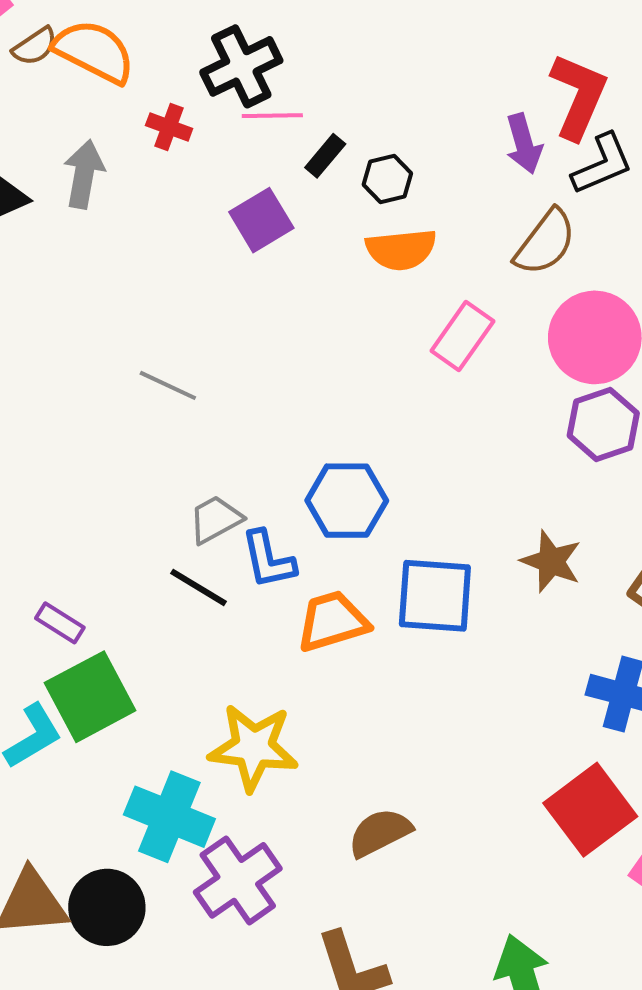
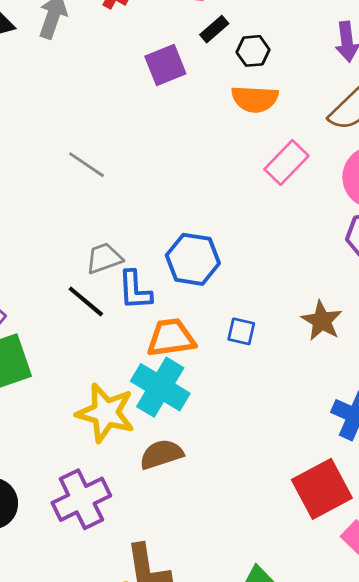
blue square: (435, 596) -> (241, 331), size x0.5
cyan cross: (169, 817) -> (160, 387), moved
brown semicircle: (380, 833) -> (161, 454), moved

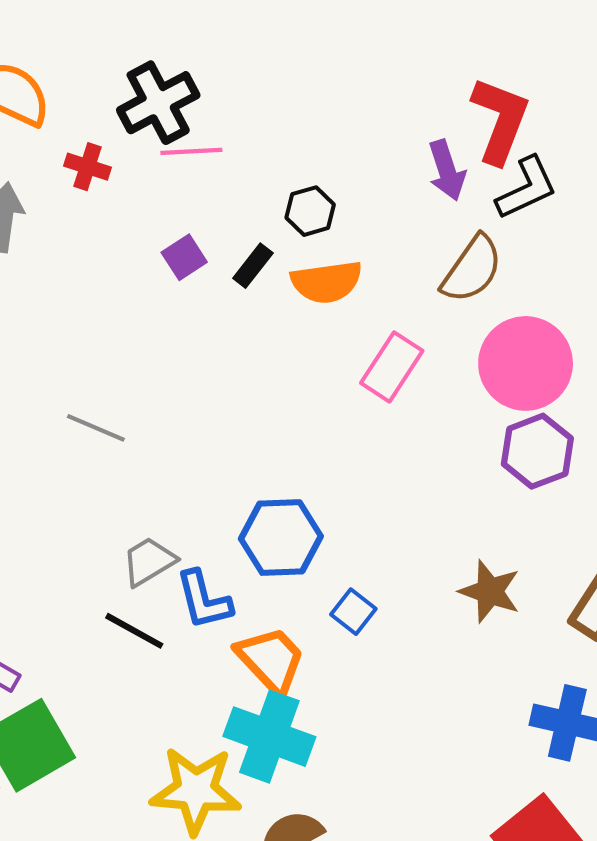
black rectangle: (214, 29) -> (253, 266), moved
purple square: (165, 65) -> (184, 257), size x0.7
blue square: (241, 331) -> (353, 612), moved, turned 36
orange trapezoid: (171, 338) -> (271, 660), turned 66

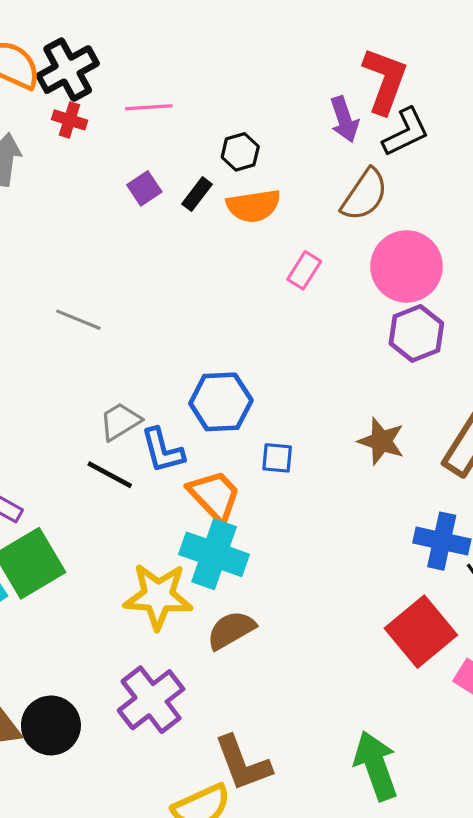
black cross: (158, 103) -> (68, 70), moved
pink rectangle: (392, 367) -> (304, 270), size x0.7
blue square: (353, 612) -> (277, 458), turned -32

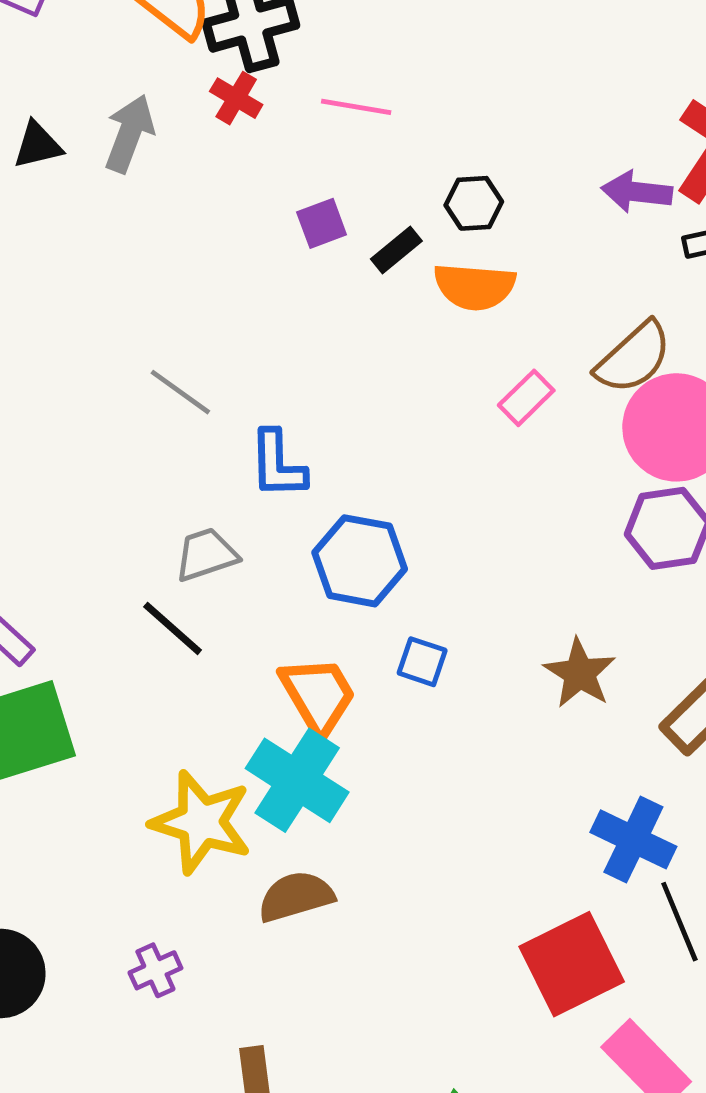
purple arrow: (344, 119) -> (637, 192), turned 102
brown semicircle: (365, 195) -> (634, 358), moved
blue L-shape: (163, 450) -> (278, 464), moved
purple cross: (151, 700) -> (155, 970), size x0.5

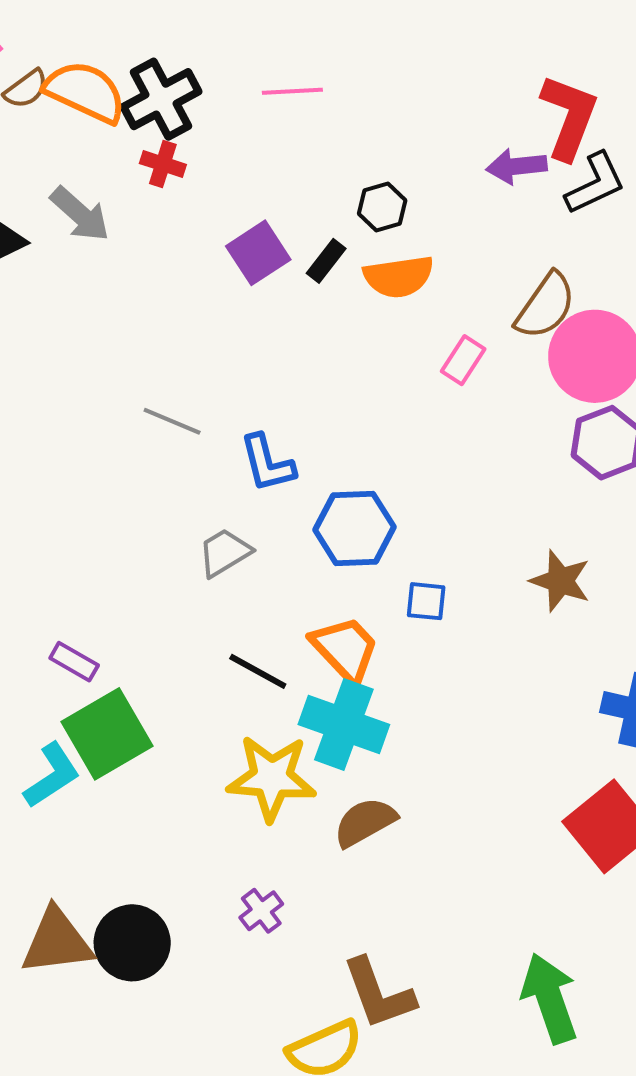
pink line: (356, 107) -> (292, 91), moved
gray arrow: (129, 134) -> (80, 214), turned 124
purple square: (322, 223) -> (258, 253), size x1.4
black line: (173, 628) -> (258, 671), moved

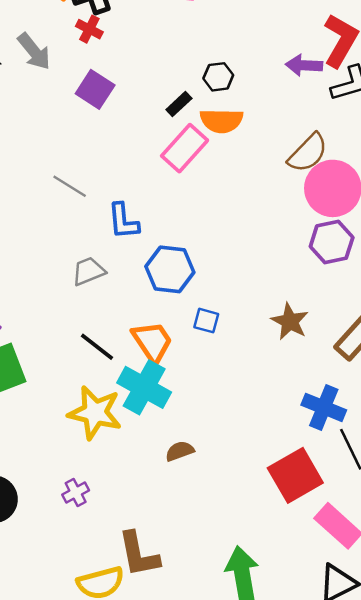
purple square: (258, 253) -> (95, 89), moved, turned -33
pink rectangle: (463, 360) -> (185, 148), moved, size x1.6
brown semicircle: (365, 822) -> (180, 451), moved, size x0.7

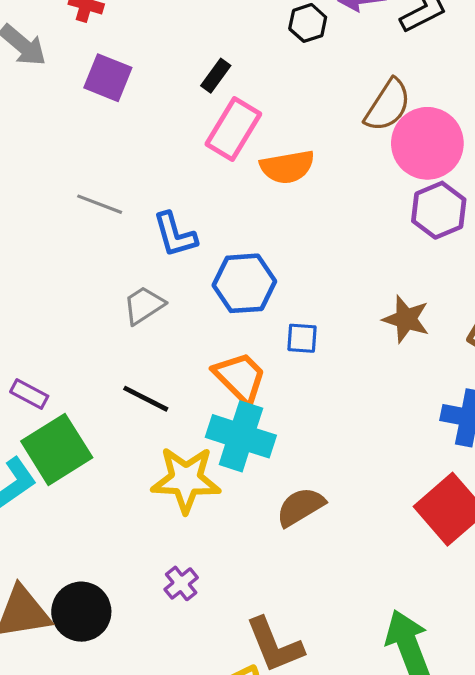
black hexagon: (218, 77) -> (308, 23), moved
orange semicircle: (221, 121) -> (287, 167), moved
black line: (97, 347) -> (146, 399), moved
brown semicircle: (180, 451) -> (300, 507), size x1.4

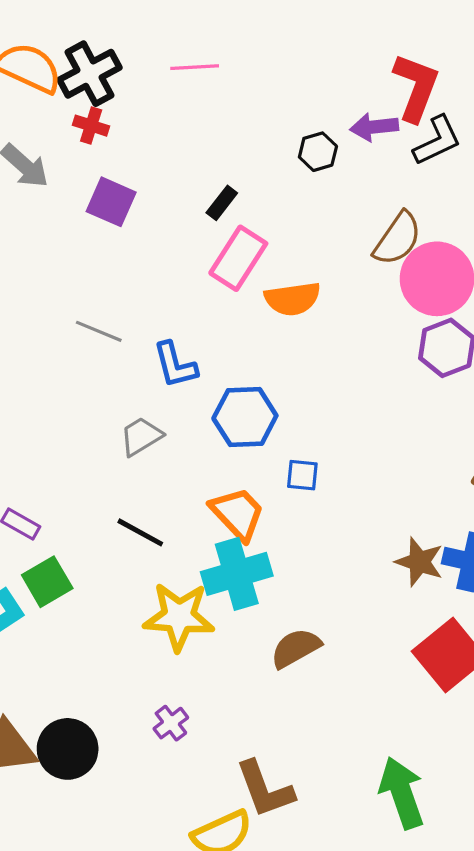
brown star: (406, 319) -> (419, 562), moved
cyan cross: (241, 436) -> (237, 574), turned -36
green square: (57, 449) -> (47, 582), size x0.7

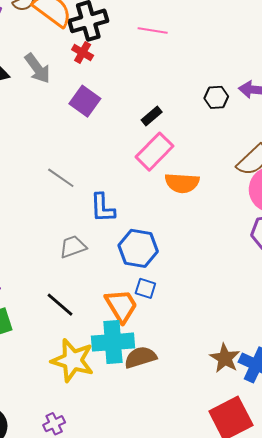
blue square: (302, 475) -> (145, 288), moved
brown semicircle: (296, 648) -> (140, 357), moved

